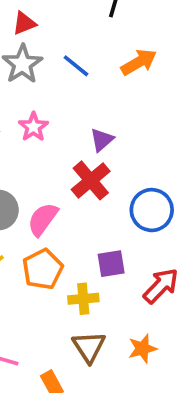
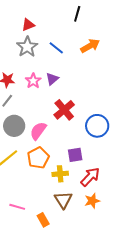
purple triangle: (102, 140) -> (52, 79), moved
red arrow: (161, 286) -> (90, 177), moved

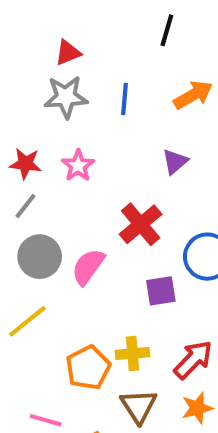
gray star: (27, 47) -> (66, 97), turned 30
blue line: (56, 48) -> (124, 99), turned 56
purple triangle: (52, 79) -> (175, 162), moved
purple square: (75, 155) -> (161, 291), moved
orange pentagon: (38, 158) -> (88, 368), moved

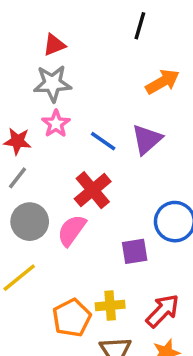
blue line: (124, 99) -> (103, 141), moved, turned -60
purple triangle: (175, 162) -> (147, 139), size x1.4
pink star: (78, 166) -> (56, 124), moved
red cross: (141, 224) -> (93, 190), moved

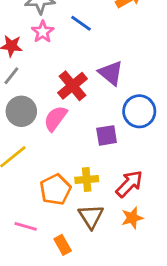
purple triangle: (147, 139) -> (111, 73), moved, turned -40
blue line: (103, 141) -> (81, 23), moved

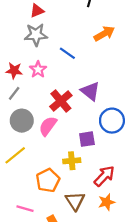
pink star: (43, 32) -> (38, 69), moved
yellow cross: (87, 180) -> (72, 161), moved

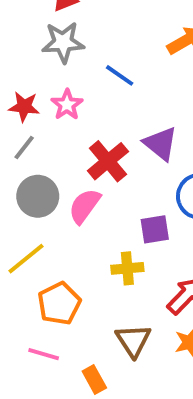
orange pentagon: (48, 180) -> (59, 303), moved

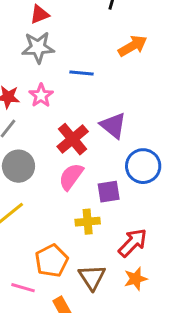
blue line: (120, 75) -> (82, 73), turned -30
pink semicircle: (85, 206) -> (71, 177), moved
orange pentagon: (59, 303) -> (52, 261), moved

